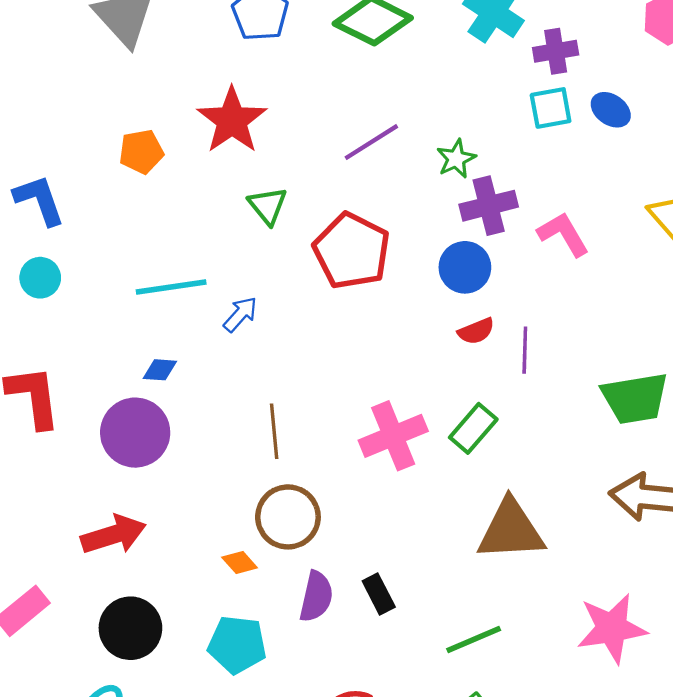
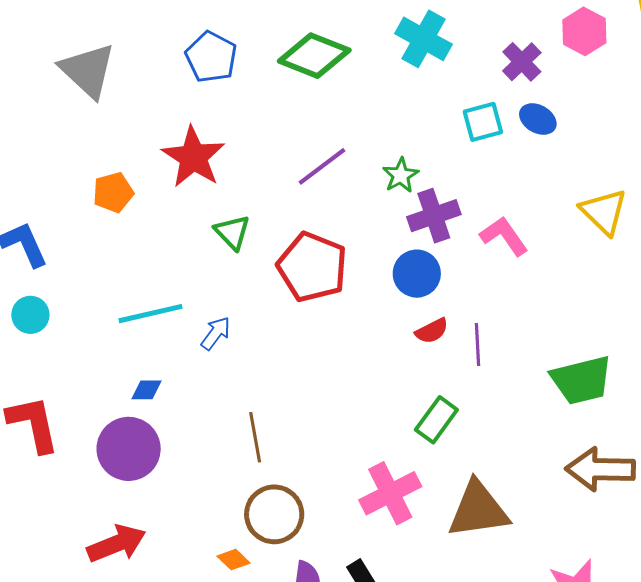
purple cross: (556, 51) -> (522, 62), moved, turned -30
pink cross: (393, 436) -> (390, 493), moved

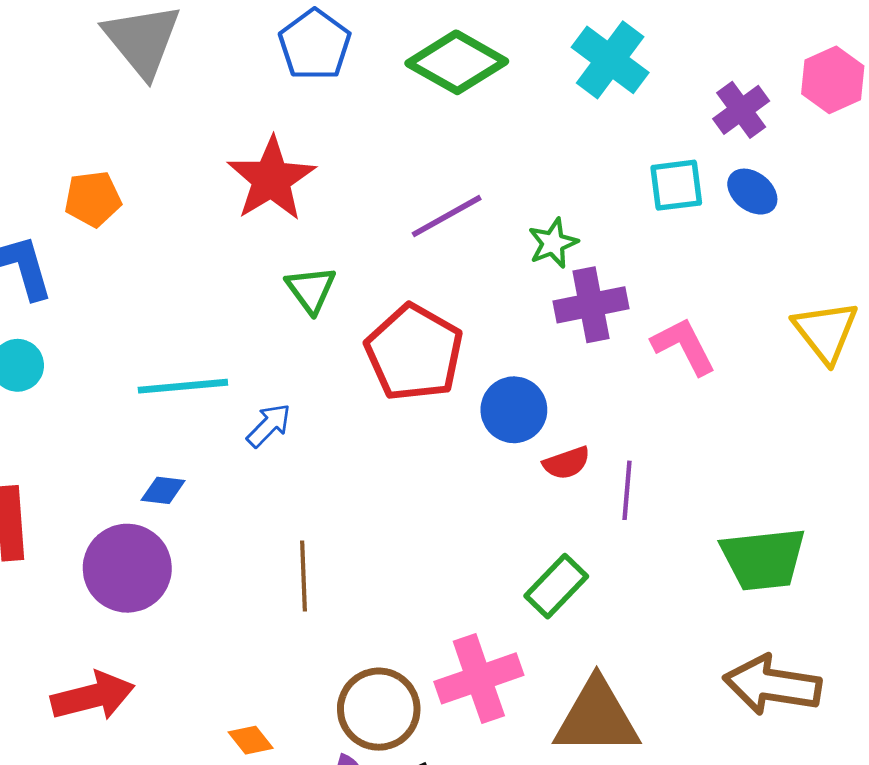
orange pentagon: (113, 192) -> (93, 199), moved
blue circle: (417, 274) -> (514, 410), moved
brown circle: (274, 514) -> (379, 709), moved

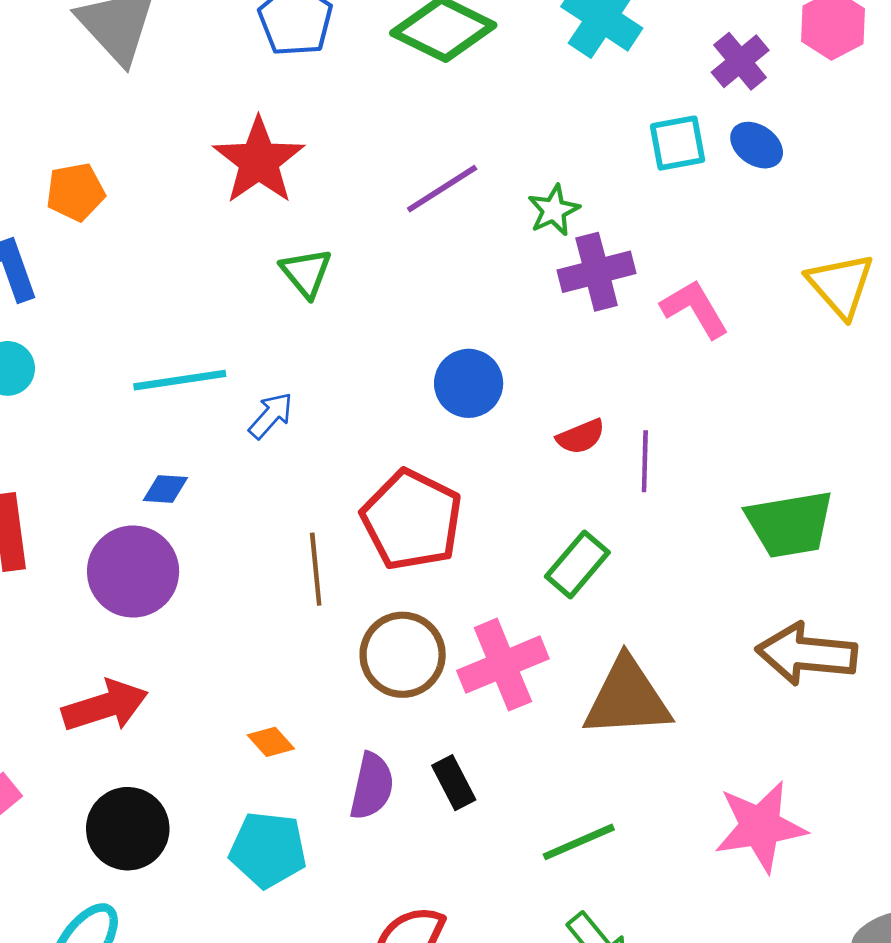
red pentagon: (414, 353) -> (412, 520), moved
blue circle: (514, 410) -> (469, 383), moved
brown circle: (379, 709) -> (403, 655), moved

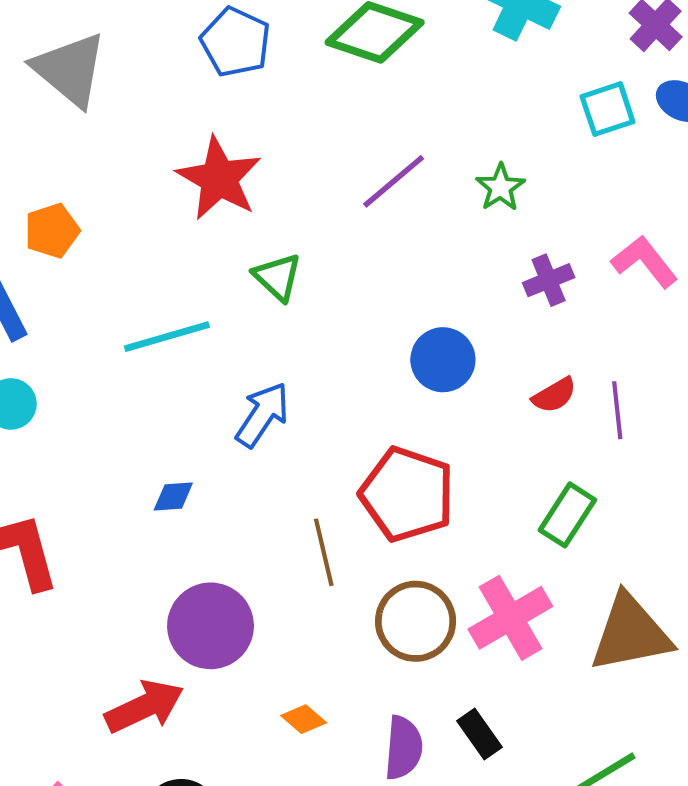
purple cross: (597, 272) -> (549, 280), moved, size x0.7
cyan line: (180, 380) -> (167, 337), moved
blue arrow: (271, 416) -> (262, 415), size x1.4
purple circle: (133, 572) -> (211, 626), moved

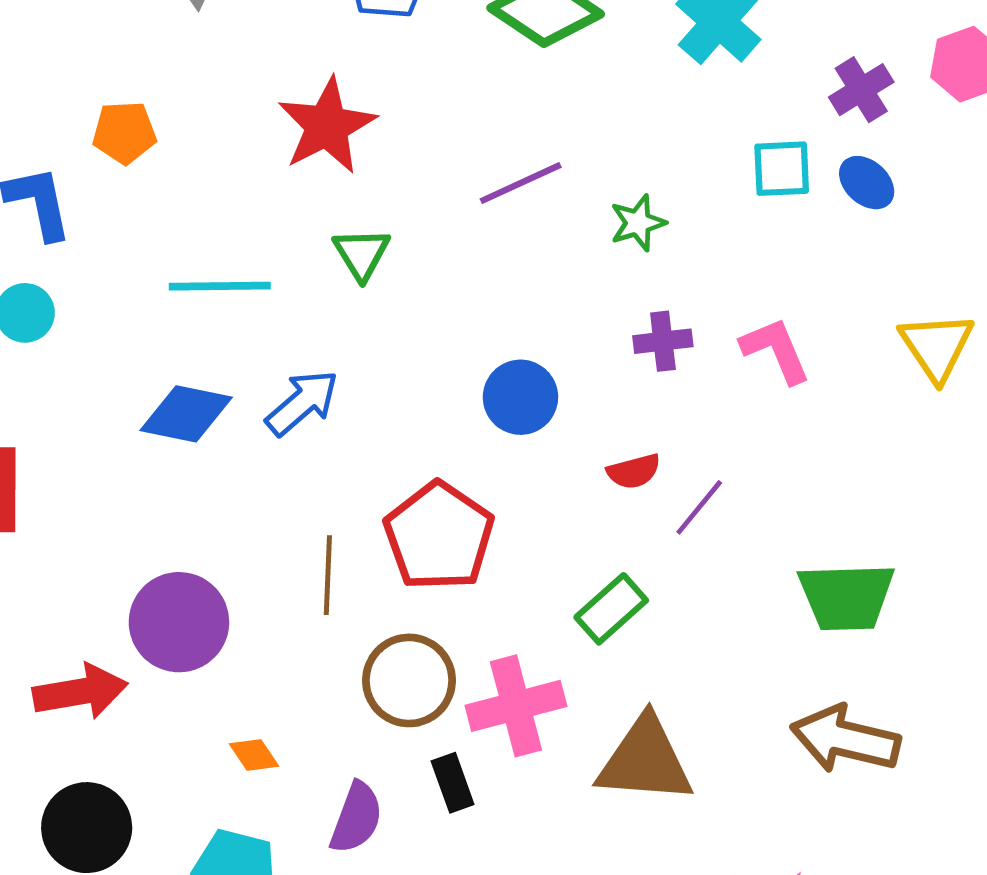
purple line: (617, 410) -> (699, 507), turned 30
blue diamond: (173, 497) -> (186, 414), moved, size x1.8
black rectangle: (480, 734) -> (453, 783), moved

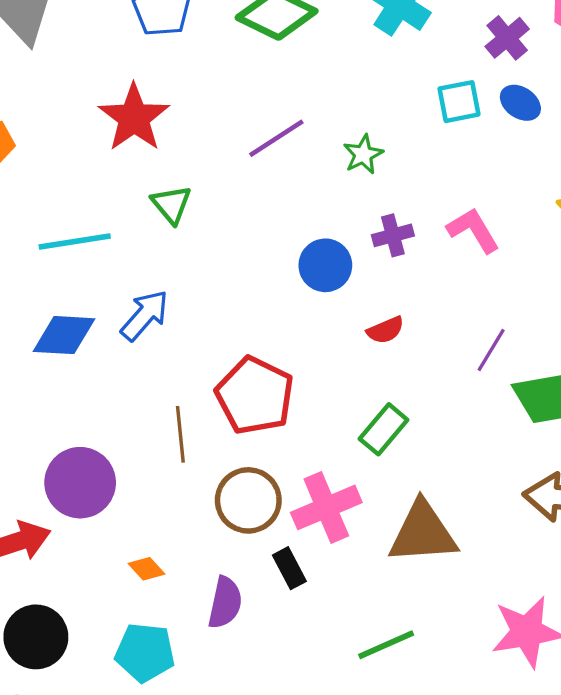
blue circle: (520, 397) -> (325, 265), moved
purple line: (699, 507) -> (491, 350), moved

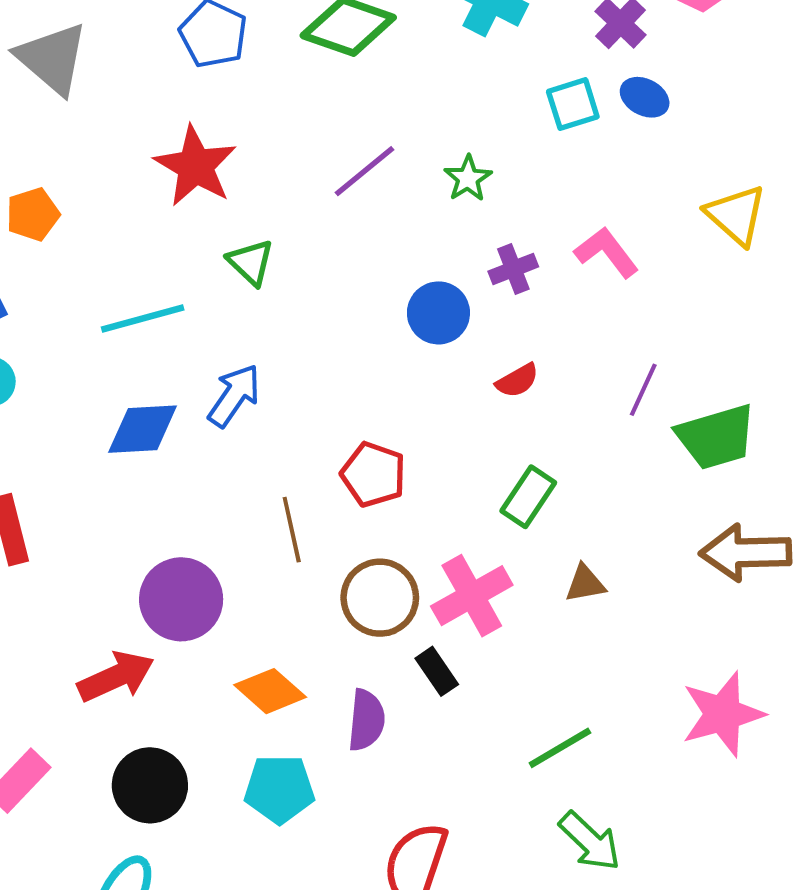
red pentagon: (255, 396) -> (373, 474), size x0.7
brown triangle: (423, 533) -> (585, 584), moved, size x0.5
orange diamond: (147, 569) -> (270, 691), size x1.6

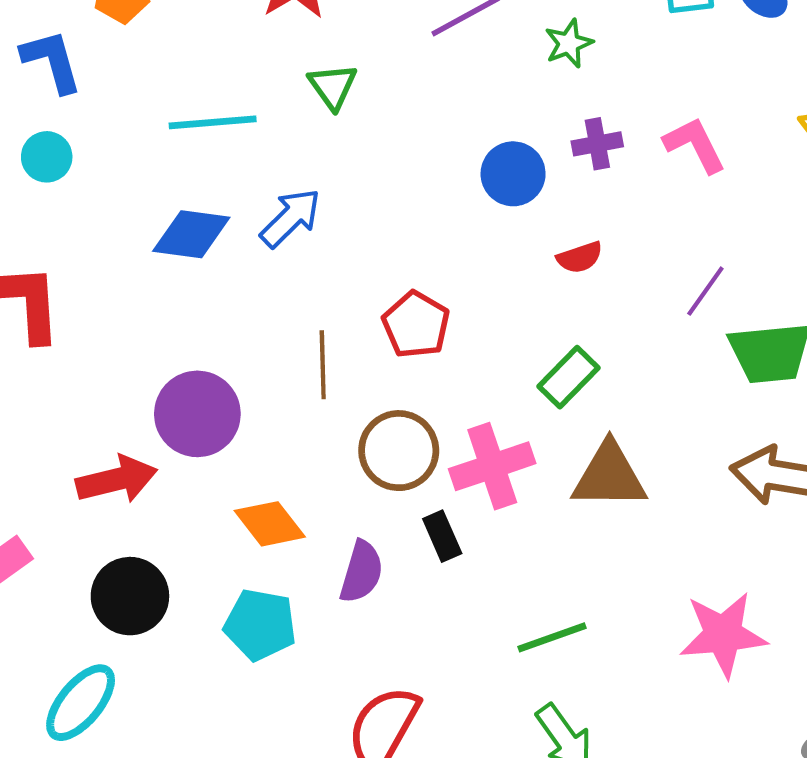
brown triangle: (585, 584) -> (609, 476), size x1.8

